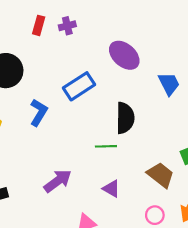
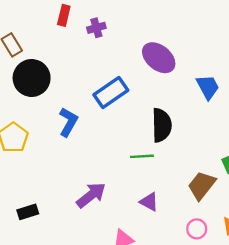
red rectangle: (39, 25) -> (64, 15), moved
brown trapezoid: (161, 175) -> (202, 185), turned -88

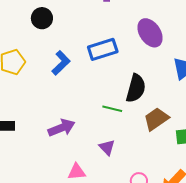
black circle: (32, 78) -> (42, 18), size x0.7
brown trapezoid: (202, 185) -> (156, 119), moved

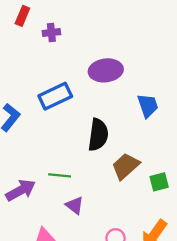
purple ellipse: (150, 33) -> (106, 70), turned -56
green line: (112, 109) -> (60, 175), moved

